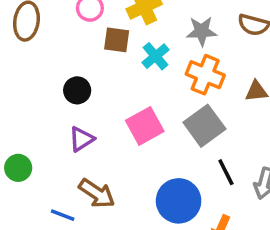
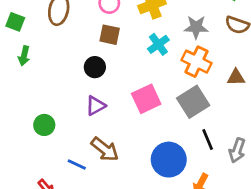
brown square: (117, 40) -> (110, 35), moved

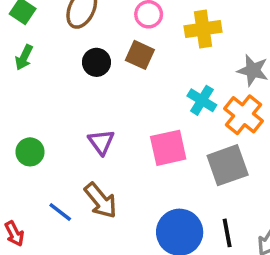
cyan cross: (158, 44) -> (202, 100), moved, turned -35
black circle: (95, 67) -> (96, 62), moved
purple triangle: (96, 106) -> (101, 142), turned -50
black line: (208, 140) -> (227, 233), moved

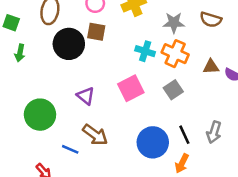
black circle: (96, 62) -> (69, 44), size x1.6
green circle: (30, 152) -> (40, 115), size x1.6
gray square: (228, 165) -> (173, 90), size x0.7

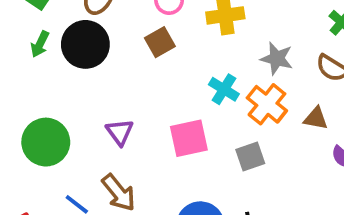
brown square: (96, 32) -> (160, 42), turned 36
black circle: (69, 44) -> (85, 44), moved
brown triangle: (211, 67) -> (316, 118), moved

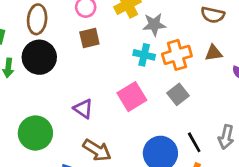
brown square: (160, 42) -> (89, 38), turned 35
gray star: (277, 58) -> (154, 25), moved
orange cross: (267, 104) -> (177, 55), turned -36

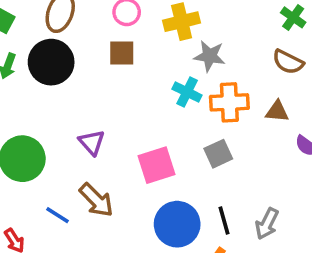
pink square: (132, 97) -> (156, 165), moved

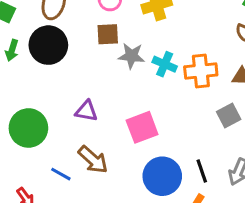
gray star: (210, 56) -> (131, 56), moved
purple triangle: (92, 142) -> (86, 111), turned -35
gray square: (218, 154) -> (229, 115), moved

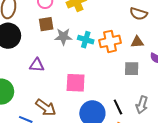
purple triangle: (86, 111) -> (37, 65), moved
gray square: (229, 115) -> (132, 69), turned 35
pink square: (142, 127) -> (76, 83), turned 30

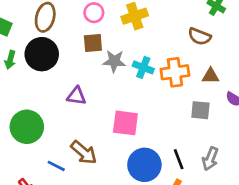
brown semicircle: (139, 14) -> (199, 36), moved

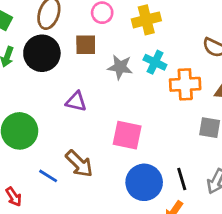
brown square: (93, 43) -> (86, 45), moved
cyan cross: (143, 67) -> (155, 62), moved

